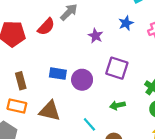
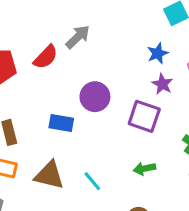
purple star: (96, 36) -> (162, 84), moved
purple circle: (82, 80) -> (95, 97), moved
cyan line: (89, 124) -> (92, 181), moved

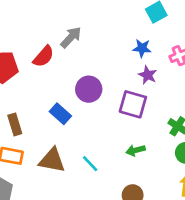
blue star: (158, 53) -> (142, 48), turned 30
blue rectangle: (61, 123) -> (60, 114), turned 35

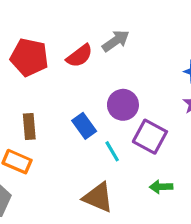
purple square: (133, 104) -> (150, 137), moved
brown triangle: (52, 160) -> (98, 197), moved
cyan line: (90, 164) -> (112, 151), moved

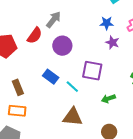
purple circle: (123, 105) -> (62, 46), moved

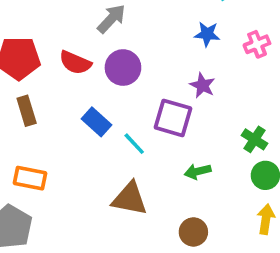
red semicircle: (35, 35) -> (75, 63), moved, turned 72
purple star: (112, 42) -> (202, 85), moved
brown rectangle: (18, 87) -> (27, 111), moved

